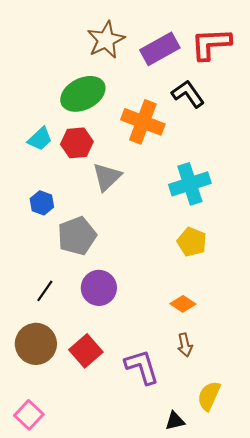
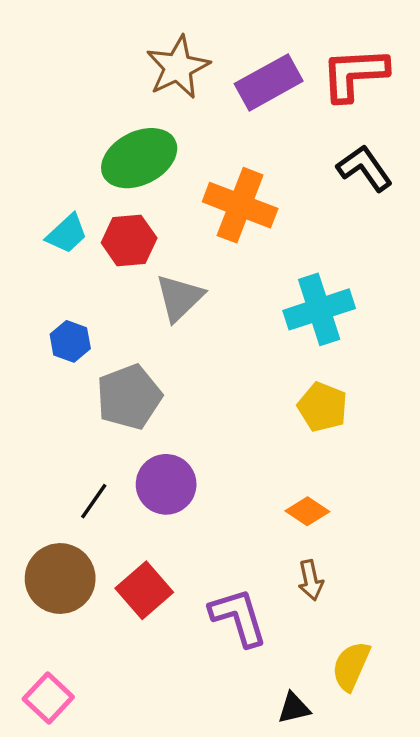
black L-shape: (188, 94) -> (365, 168), moved
black line: (45, 291) -> (94, 501), moved

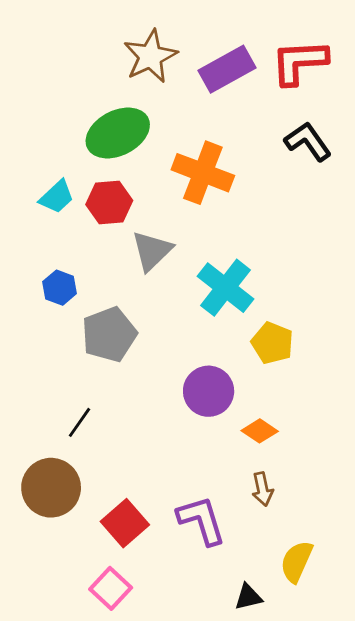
cyan cross: (319, 309) -> (226, 288), moved, turned -34
purple circle: (166, 484) -> (209, 391), moved
red square: (144, 590) -> (125, 523), moved
pink square: (48, 698) -> (111, 588), moved

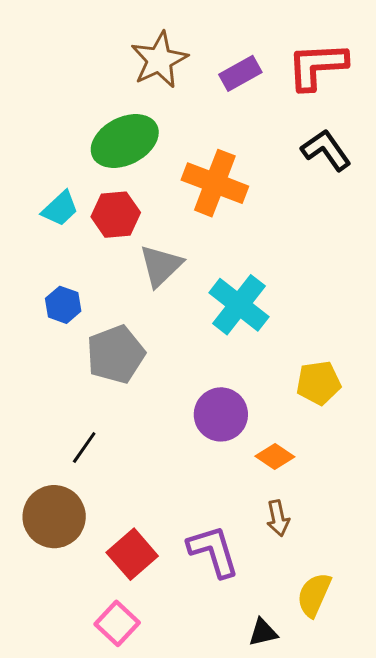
purple rectangle: (227, 69) -> (240, 73), size x0.7
yellow pentagon: (272, 343) -> (319, 383), moved, turned -30

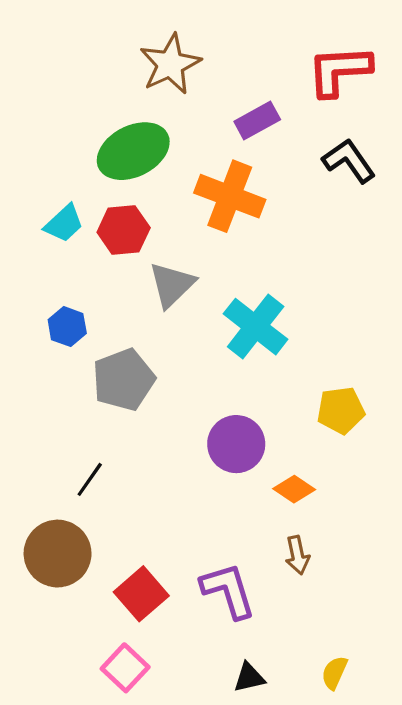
purple rectangle: (240, 73) -> (257, 120), moved
yellow semicircle: (314, 595) -> (334, 673), moved, size x0.7
black triangle: (263, 632) -> (249, 677), moved

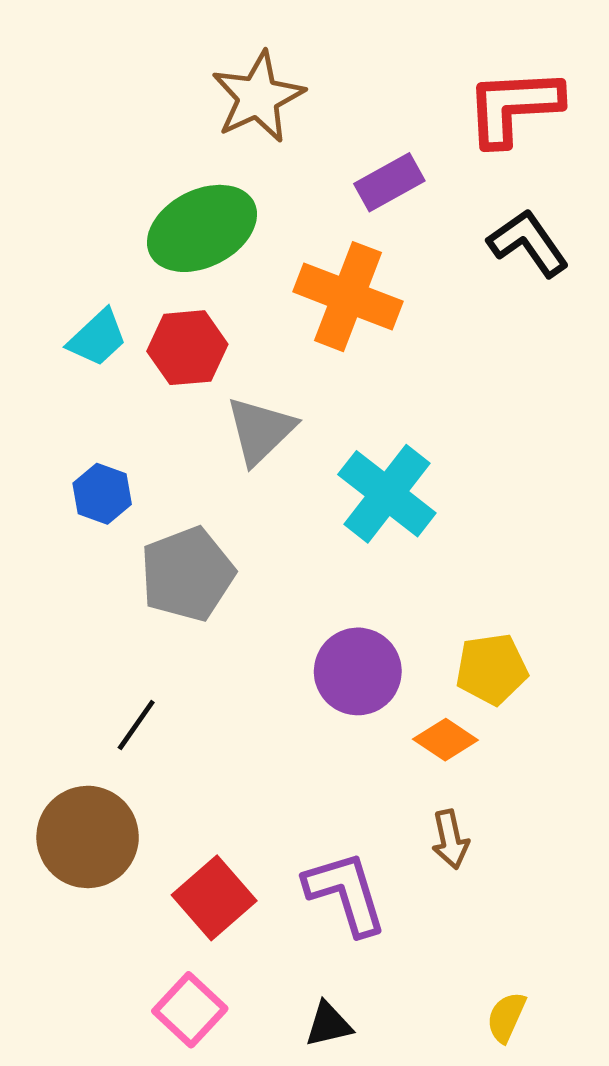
yellow pentagon: (341, 410) -> (492, 669), moved
black triangle: (249, 677) -> (329, 1024), moved

